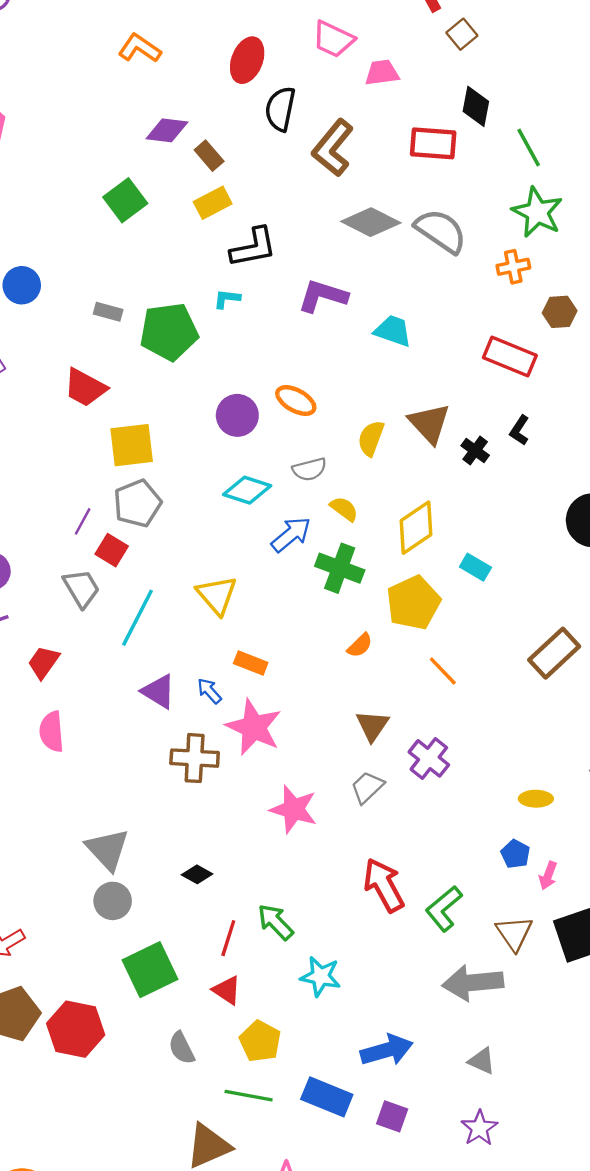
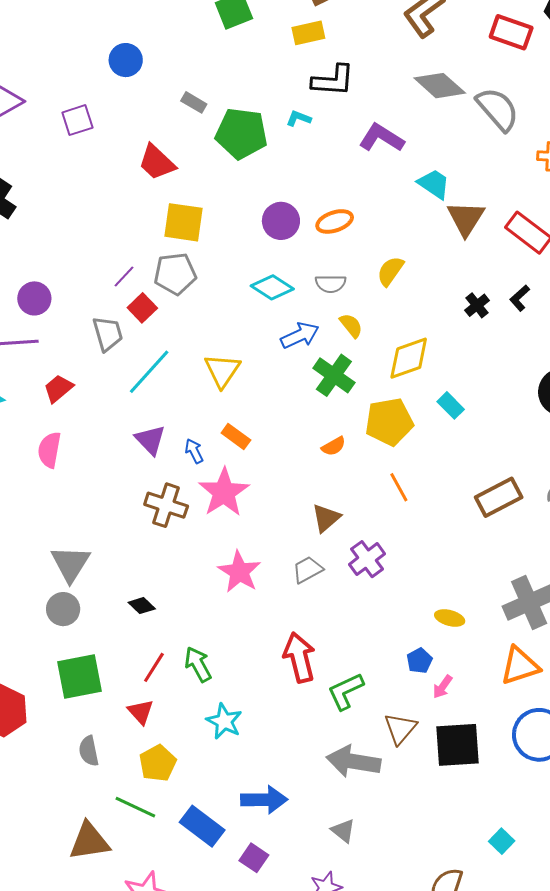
orange ellipse: (296, 400) -> (335, 221), turned -63
brown triangle: (429, 423) -> (466, 218), moved

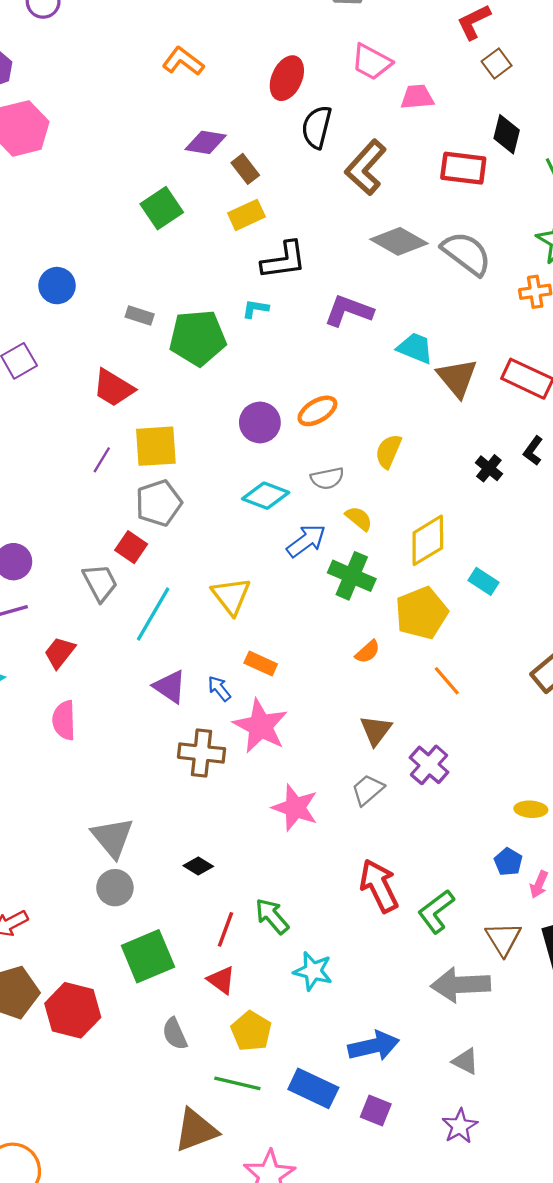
purple line: (124, 277) -> (102, 460), moved

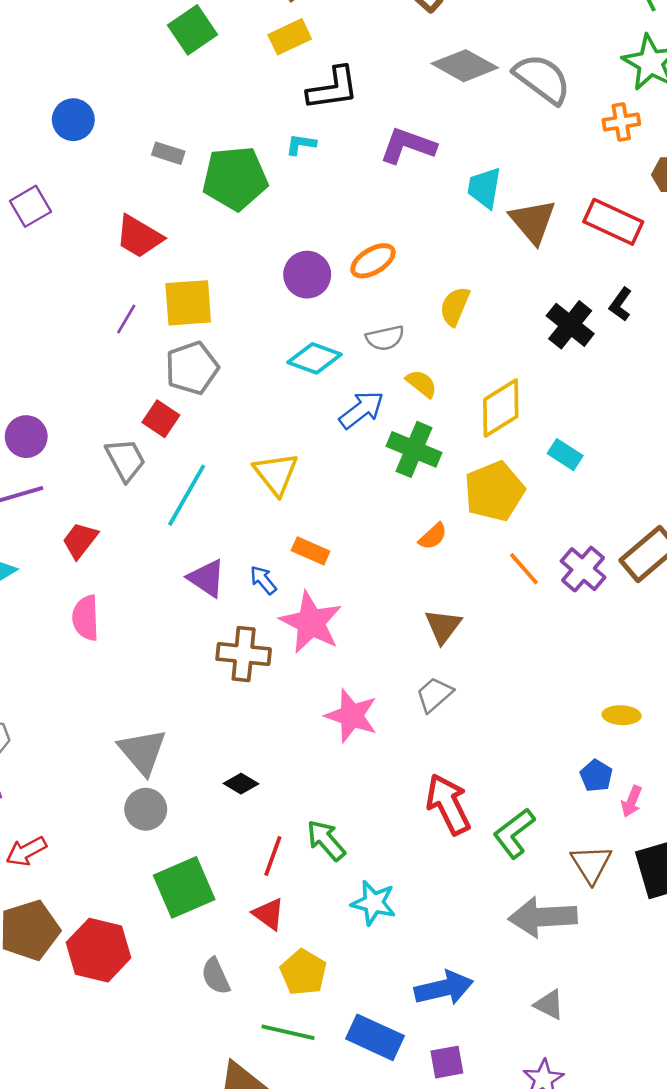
cyan trapezoid: (415, 348) -> (484, 188), turned -102
black cross: (489, 468) -> (570, 325), size x1.5
purple cross: (429, 765) -> (583, 569), moved
purple square: (376, 1111) -> (447, 1062), turned -32

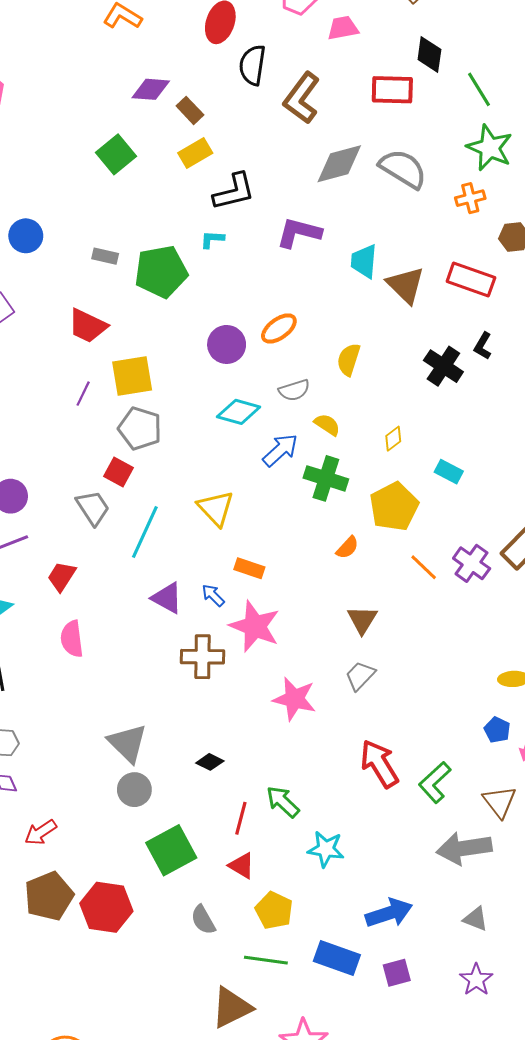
gray diamond: (465, 66) -> (339, 164), turned -39
gray pentagon: (192, 368) -> (140, 429), turned -30
yellow diamond: (501, 408) -> (393, 439), size x0.5

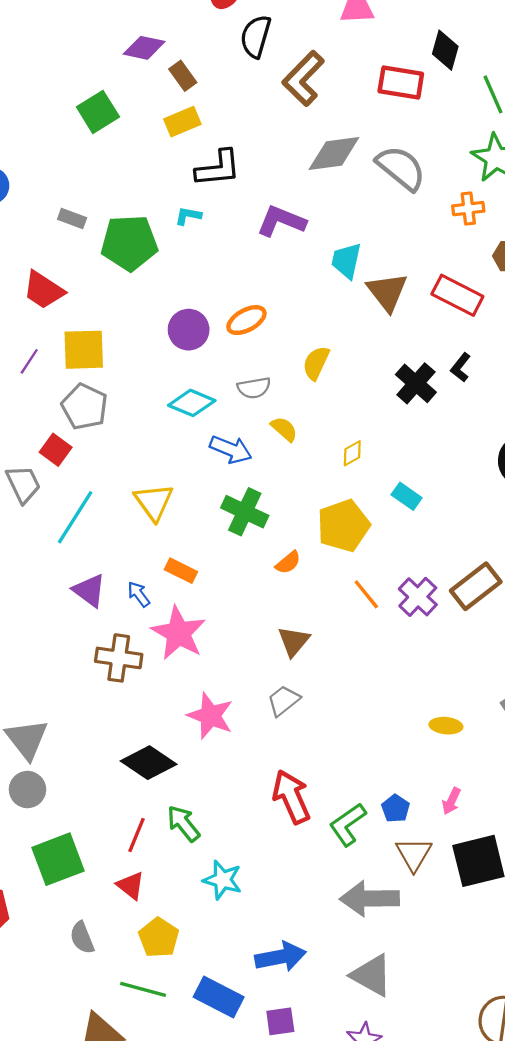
blue arrow: (280, 450) -> (231, 449), turned 57
green cross: (326, 478) -> (245, 512), moved
blue pentagon: (497, 730) -> (396, 808), moved
black diamond: (210, 762) -> (149, 763), moved, size x1.8
gray triangle: (476, 919) -> (372, 975), size x1.6

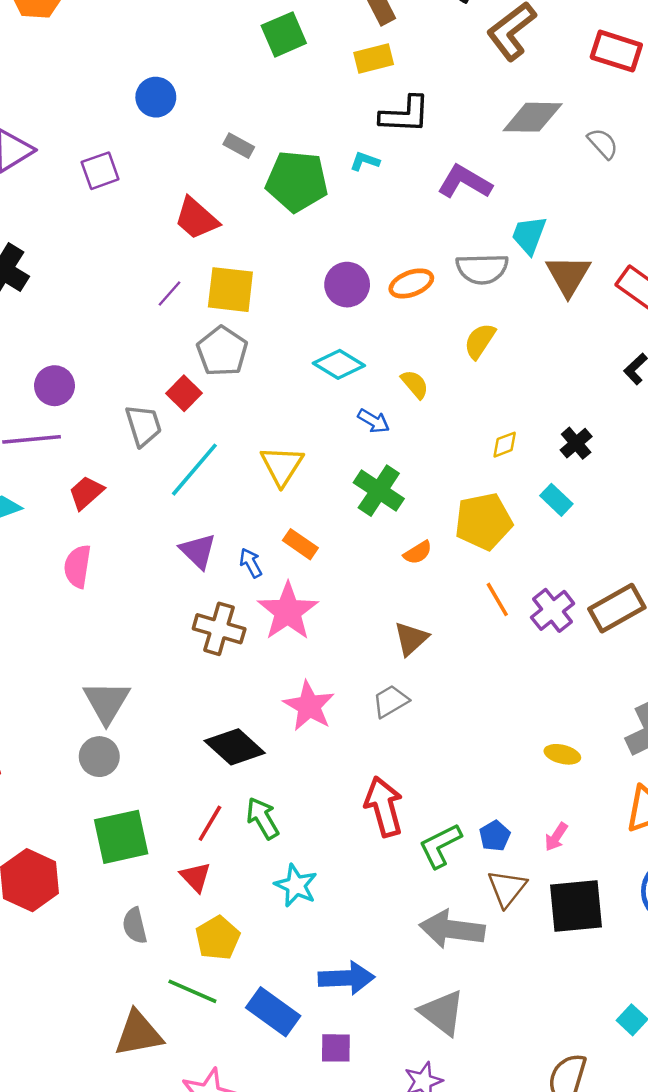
gray semicircle: (401, 168) -> (603, 143), size x0.6
black cross: (416, 383) -> (576, 443), moved, size x0.7
gray semicircle: (254, 388) -> (482, 269), moved, size x1.4
yellow semicircle: (284, 429) -> (415, 384), moved
blue arrow: (231, 449) -> (374, 421), size x0.7

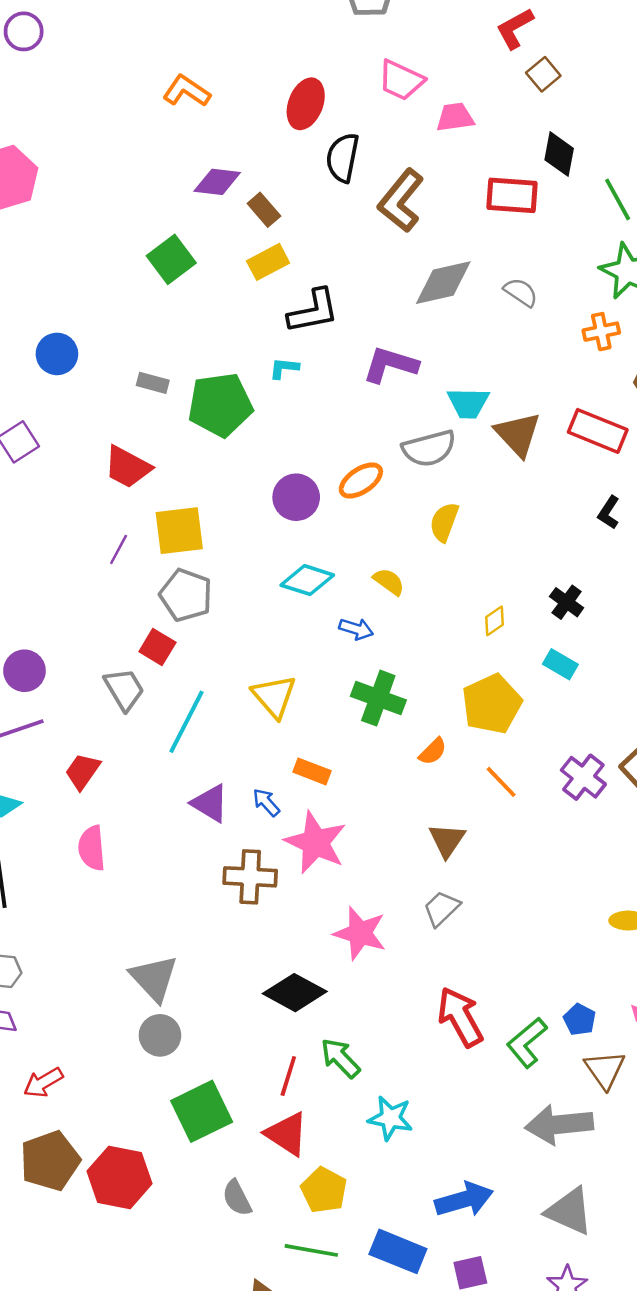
cyan trapezoid: (529, 235) -> (468, 403), turned -96
orange line: (497, 599) -> (501, 782), moved
red triangle: (196, 877) -> (287, 1134), size x1.4

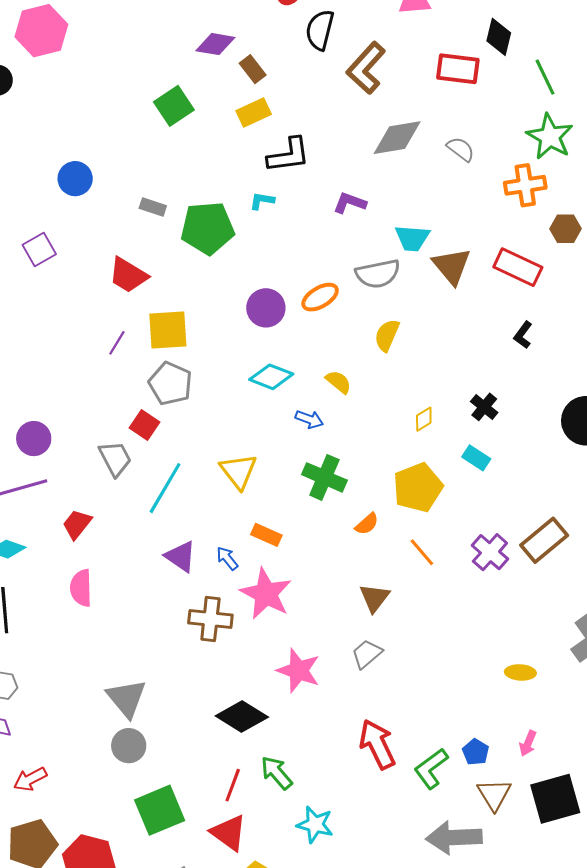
orange cross: (601, 332) -> (525, 185), size x1.4
purple L-shape: (390, 365) -> (350, 203), size x0.7

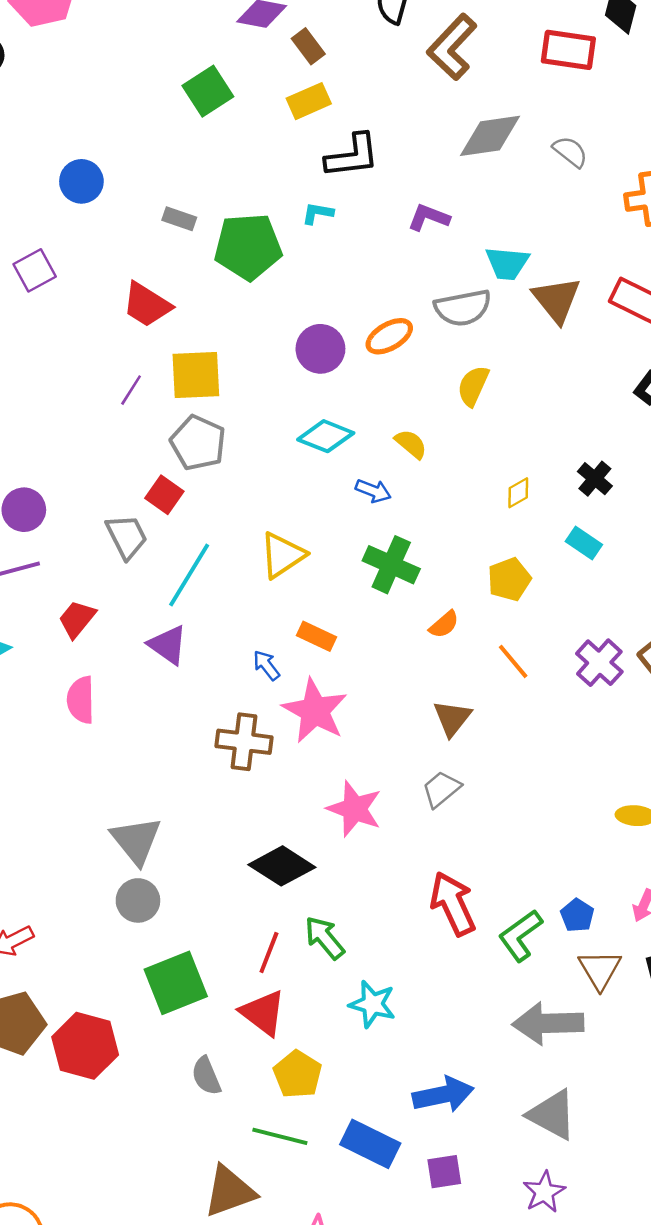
yellow triangle: (239, 471) -> (283, 555), turned 33
yellow pentagon: (418, 487) -> (509, 579), size x0.7
purple triangle: (181, 556) -> (168, 645), moved

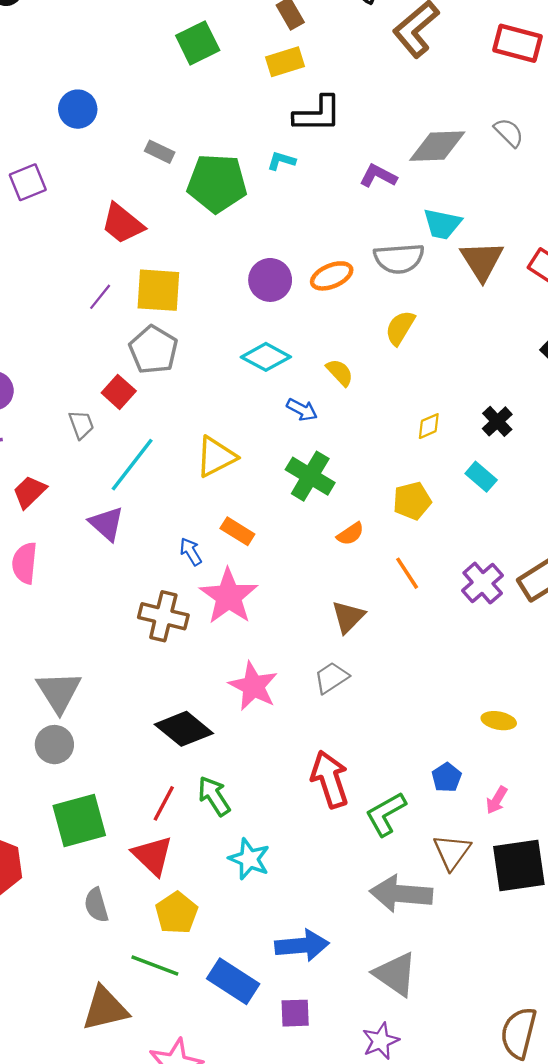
gray diamond: (490, 136) -> (437, 146), moved
gray trapezoid: (127, 536) -> (81, 425), size x0.7
blue pentagon: (577, 915) -> (447, 777), moved

